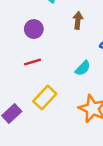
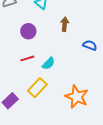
cyan semicircle: (83, 68) -> (48, 63), moved

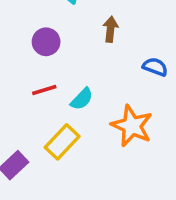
orange star: (77, 97) -> (132, 126), moved

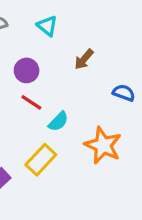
brown arrow: (110, 29) -> (84, 59), turned -145
red line: (44, 90) -> (31, 102), moved, turned 50

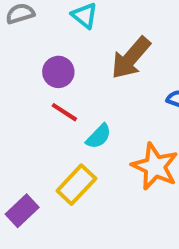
brown arrow: (84, 59) -> (131, 58), size x1.6

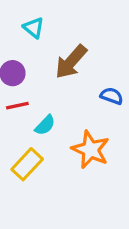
red line: (64, 112) -> (17, 106), turned -45

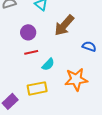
orange star: (91, 150) -> (76, 79), turned -30
yellow rectangle: (27, 164) -> (37, 88), turned 36

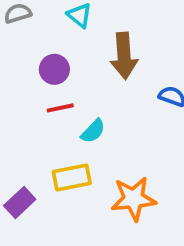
brown arrow: (64, 25) -> (124, 56), turned -45
orange star: (76, 79) -> (134, 199), moved

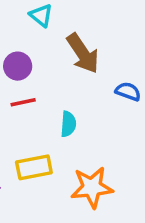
brown arrow: (124, 56) -> (83, 53), turned -30
cyan semicircle: (93, 131) -> (68, 124), moved, turned -40

